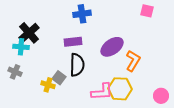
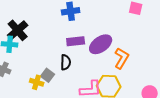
purple rectangle: (73, 42) -> (76, 41), moved
black semicircle: (77, 65) -> (66, 62), size x0.7

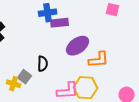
purple rectangle: (76, 41) -> (60, 23), moved
orange L-shape: (122, 58) -> (99, 60), turned 55

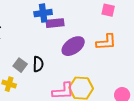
orange L-shape: (99, 60) -> (106, 42), moved
gray square: (25, 77) -> (20, 65), moved

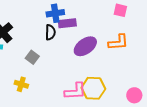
black semicircle: (38, 64) -> (50, 32), moved
gray square: (20, 65) -> (32, 57), moved

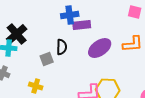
black semicircle: (50, 32) -> (62, 47), moved
gray square: (32, 57) -> (47, 59), turned 32

